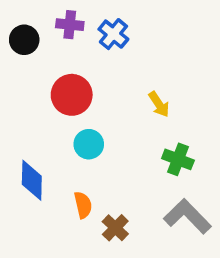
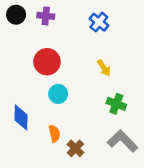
blue cross: (113, 34) -> (99, 22), moved
black circle: (24, 40) -> (16, 15), moved

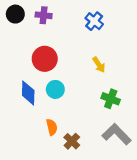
blue diamond: (21, 117) -> (28, 93), moved

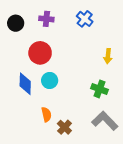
black circle: (15, 14) -> (16, 23), moved
purple cross: (44, 15) -> (46, 19), moved
yellow arrow: (99, 65) -> (108, 56), moved, turned 40

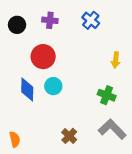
orange semicircle: (46, 114) -> (15, 139), moved

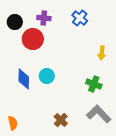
red circle: (43, 57) -> (33, 39), moved

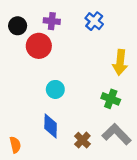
yellow arrow: (102, 53) -> (120, 62), size x1.5
blue diamond: (24, 79) -> (51, 126), moved
brown cross: (61, 120) -> (82, 140), moved

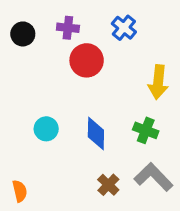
red circle: (39, 46) -> (87, 60), moved
cyan circle: (55, 89) -> (46, 129), moved
blue diamond: (51, 126) -> (96, 133), moved

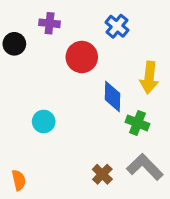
purple cross: (68, 28) -> (50, 23), moved
black circle: (23, 34) -> (14, 44), moved
blue diamond: (96, 133) -> (113, 97), moved

